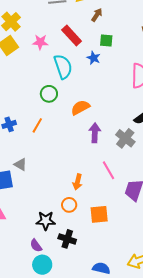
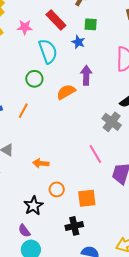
purple arrow: (95, 133) -> (86, 75), moved
orange arrow: (78, 182) -> (41, 163), moved, turned 84
black star: (46, 221) -> (33, 206), turned -30
black cross: (67, 239) -> (74, 226), moved, turned -30

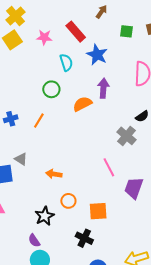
green square: (91, 24) -> (126, 31), moved
blue star: (78, 42) -> (97, 55), size x1.5
cyan semicircle: (48, 51) -> (66, 62), size x0.7
black cross: (74, 226) -> (84, 238), turned 36

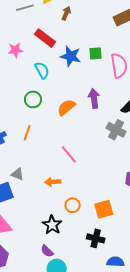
green square: (126, 31) -> (96, 53), moved
purple arrow: (103, 88) -> (94, 98), moved
pink line: (109, 167) -> (69, 154), moved

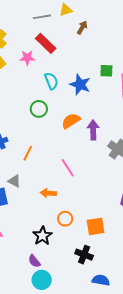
red rectangle: (45, 38) -> (46, 43), moved
blue star: (71, 56) -> (80, 85), moved
purple arrow: (94, 98) -> (93, 130), moved
orange line: (27, 133) -> (28, 153), moved

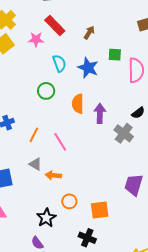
brown arrow: (82, 27) -> (89, 33), moved
orange semicircle: (71, 121) -> (78, 104), turned -60
pink line: (68, 168) -> (60, 142), moved
gray triangle: (14, 181) -> (35, 164), moved

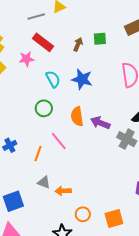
green square: (115, 55) -> (100, 39), moved
purple arrow: (100, 113) -> (100, 123), turned -60
pink line: (60, 142) -> (59, 141), moved

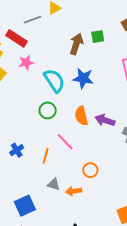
red rectangle: (43, 42) -> (16, 38), moved
brown arrow: (78, 44) -> (76, 44), size x1.5
cyan semicircle: (53, 79) -> (54, 81), size x1.4
orange circle: (83, 214) -> (90, 170), moved

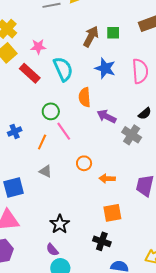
red rectangle: (16, 38) -> (30, 73), moved
blue star: (83, 78) -> (105, 68), moved
green circle: (48, 110) -> (51, 111), moved
orange semicircle: (81, 116) -> (85, 97), moved
orange arrow: (74, 191) -> (107, 179), moved

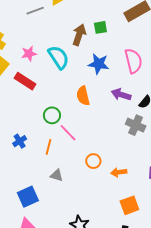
cyan semicircle: (63, 69) -> (59, 57), moved
purple arrow: (107, 116) -> (121, 95), moved

